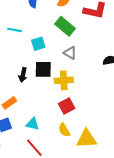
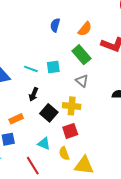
cyan line: (14, 30) -> (31, 69), moved
black square: (43, 69) -> (49, 113), moved, turned 30
cyan triangle: (33, 124) -> (44, 144), moved

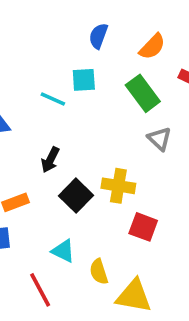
cyan square: (53, 67) -> (84, 80), moved
cyan line: (31, 69) -> (53, 99), moved
gray triangle: (82, 81) -> (160, 139), moved
red square: (70, 131) -> (143, 227), moved, turned 35

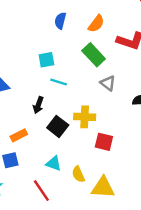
cyan square: (84, 80) -> (46, 60), moved
cyan line: (53, 99) -> (59, 82), moved

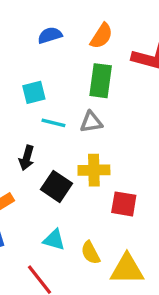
blue semicircle: (60, 21) -> (50, 35), turned 63
green rectangle: (94, 55) -> (101, 81), turned 55
gray triangle: (108, 83) -> (91, 122), moved, turned -42

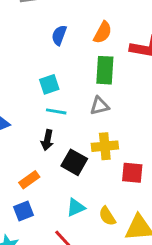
blue semicircle: (50, 35) -> (59, 35), turned -48
cyan line: (53, 123) -> (56, 111), moved
cyan triangle: (54, 240) -> (76, 207), turned -36

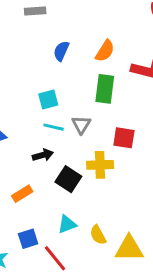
gray triangle: (100, 106) -> (81, 125), moved, turned -48
black arrow: (47, 140) -> (43, 155), turned -120
red square: (132, 173) -> (124, 138), moved
blue square: (23, 211) -> (28, 239), moved

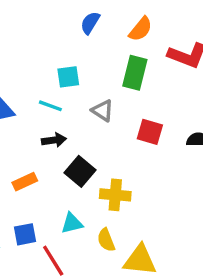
gray triangle: (81, 125) -> (103, 111), turned -36
cyan line: (54, 127) -> (50, 106), moved
yellow cross: (100, 165) -> (115, 195), moved

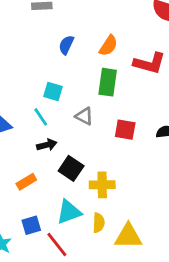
cyan square: (68, 77) -> (53, 91), turned 30
cyan line: (50, 106) -> (41, 117), turned 42
cyan triangle: (72, 223) -> (69, 212), size x1.4
yellow semicircle: (106, 240) -> (99, 223), turned -150

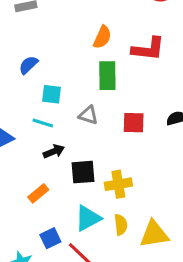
blue semicircle: (66, 45) -> (28, 65), moved, turned 30
cyan line: (41, 117) -> (43, 123), turned -30
black square: (71, 168) -> (83, 172), turned -30

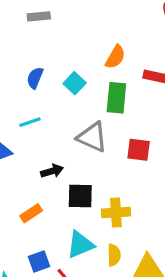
blue semicircle: (28, 65) -> (35, 78), turned -30
cyan square: (52, 94) -> (75, 83), moved, turned 30
gray triangle: (88, 115) -> (92, 137), size x1.5
cyan line: (43, 123) -> (30, 122), moved, turned -42

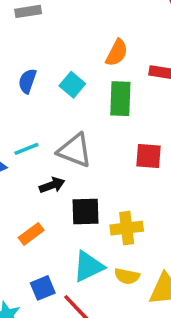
cyan line: (30, 122) -> (26, 149), moved
gray triangle: (92, 137) -> (75, 150), moved
yellow semicircle: (114, 255) -> (127, 276), turned 105

